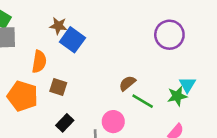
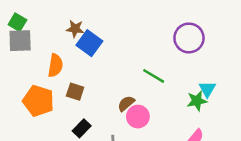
brown semicircle: (127, 83) -> (126, 103), moved
green line: (143, 101) -> (154, 76), moved
pink circle: (113, 122) -> (138, 117), moved

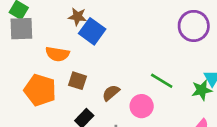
orange semicircle: (55, 65) -> (57, 54), turned 90
green line: (154, 76) -> (162, 81), moved
brown semicircle: (126, 103) -> (111, 93), moved

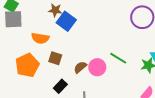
orange pentagon: (40, 90) -> (27, 65), turned 30
pink circle: (142, 106) -> (97, 67), moved

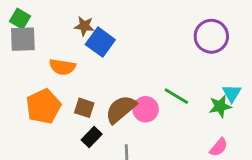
brown square: (55, 58) -> (84, 108), moved
brown semicircle: (80, 67) -> (121, 109), size x1.6

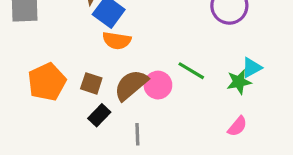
orange semicircle: (62, 67) -> (117, 41), moved
cyan triangle: (232, 93) -> (252, 68), turned 30

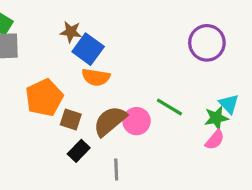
cyan triangle: (252, 68) -> (229, 104), turned -45
orange pentagon: (47, 82) -> (44, 98), moved
pink semicircle: (237, 126) -> (215, 140), moved

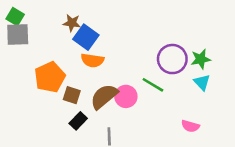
purple circle: (207, 43) -> (172, 59), moved
green star: (216, 118) -> (201, 59), moved
pink semicircle: (215, 140) -> (190, 126), moved, turned 66

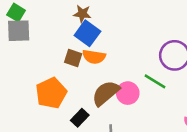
brown star: (72, 23) -> (82, 14), moved
orange pentagon: (50, 77) -> (51, 93), moved
brown square: (72, 95) -> (73, 58), moved

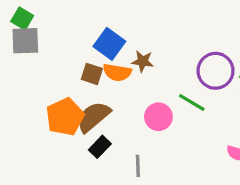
brown star: (82, 14) -> (143, 61), moved
brown semicircle: (106, 93) -> (93, 117), moved

